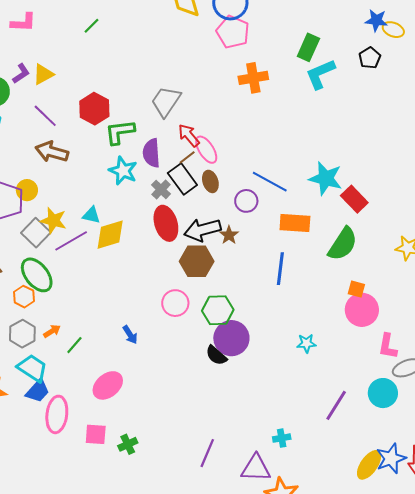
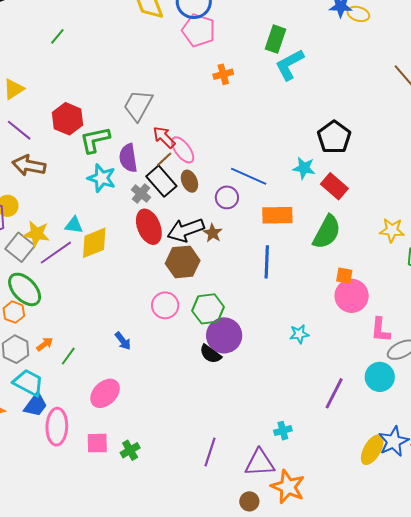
black pentagon: (370, 58) -> (334, 137), moved, size x1.5
orange cross: (253, 78) -> (223, 74), size x0.7
cyan star: (326, 178) -> (304, 168), size x0.7

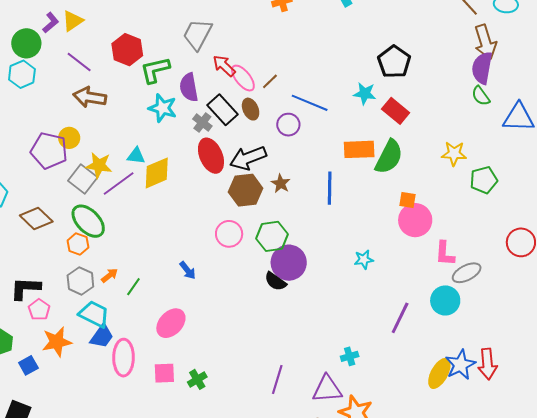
brown line: (164, 159) -> (270, 81), moved
orange rectangle: (277, 215) -> (359, 149), moved
brown star: (213, 233) -> (281, 183), moved

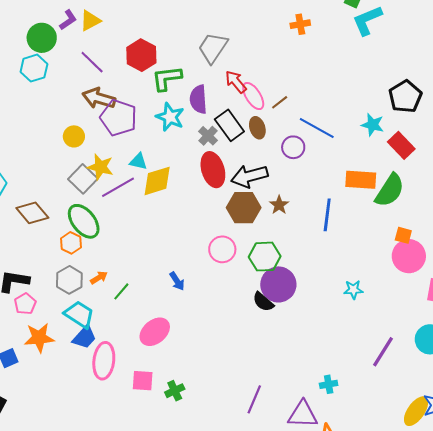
purple pentagon: (49, 151) -> (119, 118), moved

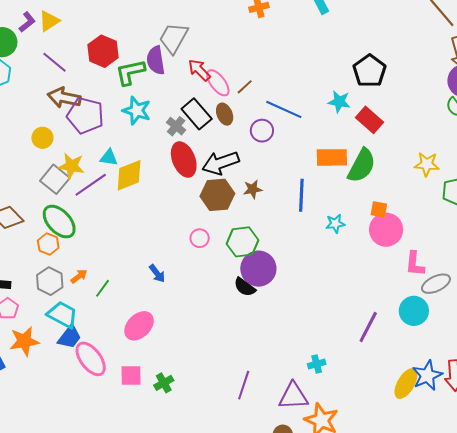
purple semicircle: (198, 99) -> (156, 60), moved
brown star: (279, 205) -> (253, 189), turned 30
pink circle: (222, 249) -> (200, 238), size x0.7
cyan star: (353, 290) -> (335, 224), moved
pink ellipse: (104, 361) -> (91, 359), turned -39

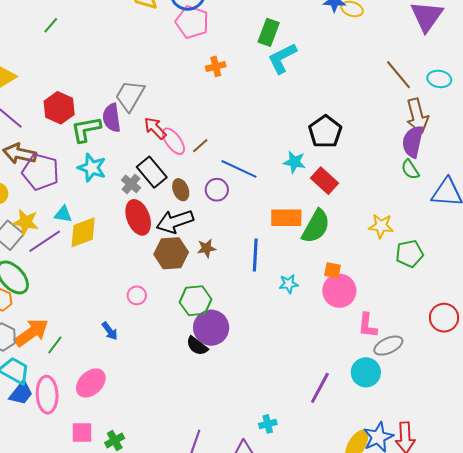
brown ellipse: (225, 114) -> (181, 190), moved
pink circle: (200, 238) -> (137, 295), moved
orange arrow: (79, 276) -> (32, 333), size x2.0
pink ellipse: (91, 359) -> (47, 395), moved, turned 33

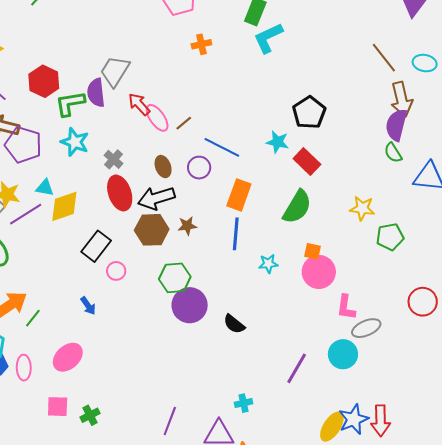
black rectangle: (152, 172) -> (96, 246), moved, turned 76
orange rectangle: (286, 218) -> (239, 195), moved, turned -72
black semicircle: (197, 346) -> (234, 324), moved
pink ellipse: (47, 395) -> (24, 368), size x0.7

